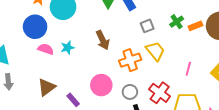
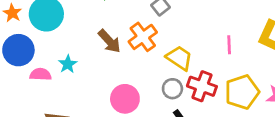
yellow trapezoid: (155, 51) -> (179, 58), moved
orange cross: (130, 60) -> (143, 37), moved
gray circle: (130, 92) -> (172, 89), moved

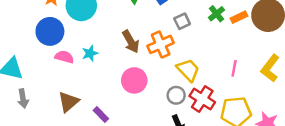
pink circle: (125, 99) -> (134, 80), moved

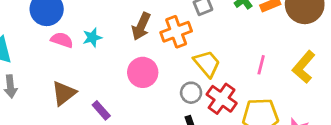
brown arrow: (131, 42) -> (141, 26), turned 50

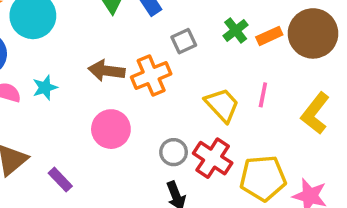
brown arrow: (141, 26) -> (106, 71), turned 76
yellow trapezoid: (207, 64) -> (222, 105), moved
pink line: (261, 65) -> (263, 95), moved

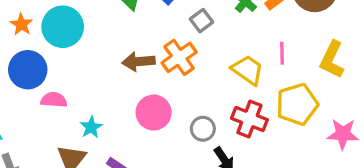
cyan star: (45, 88) -> (91, 127), moved
gray circle: (174, 152) -> (203, 129), moved
yellow pentagon: (263, 178) -> (297, 104), moved

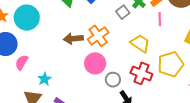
gray square: (202, 21) -> (123, 12), moved
pink line: (282, 53) -> (160, 19), moved
pink semicircle: (54, 100) -> (22, 62), turned -63
pink circle: (154, 113) -> (95, 63), moved

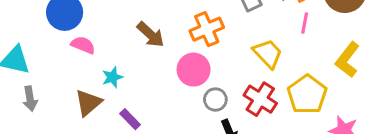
brown arrow: (73, 39) -> (151, 35), moved, turned -144
pink semicircle: (22, 62) -> (83, 45), turned 70
yellow pentagon: (171, 64) -> (307, 94), turned -30

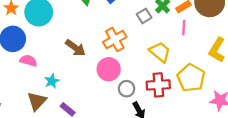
red cross: (260, 99) -> (158, 85), turned -30

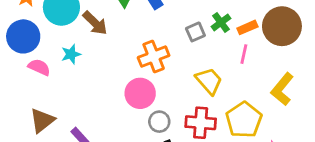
brown arrow: (75, 48) -> (95, 23), moved
cyan star: (52, 81) -> (71, 54), moved

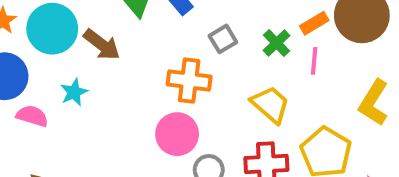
green cross: (221, 22) -> (276, 43), moved
gray square: (195, 32) -> (223, 39), moved
orange cross: (154, 56) -> (189, 81), turned 36

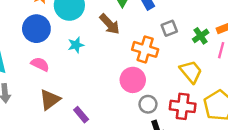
brown arrow: (102, 45) -> (110, 24), moved
pink semicircle: (32, 116) -> (40, 64), moved

